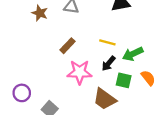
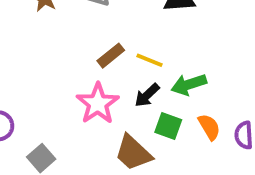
brown rectangle: (68, 46) -> (111, 56), moved
pink star: (80, 72) -> (98, 103), turned 30

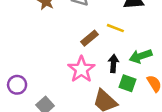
yellow line: (149, 60) -> (115, 28), moved
black arrow: (147, 95) -> (113, 64), turned 138

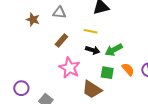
brown rectangle: (89, 38) -> (61, 41), moved
black arrow: (113, 64) -> (93, 50), moved, turned 112

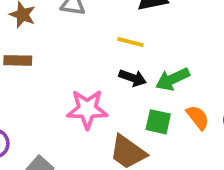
brown rectangle: (61, 41) -> (18, 60), moved, turned 48
pink star: (69, 68) -> (87, 109), turned -30

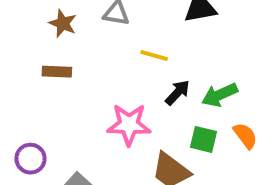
yellow line: (130, 42) -> (154, 56), moved
black arrow: (133, 78) -> (178, 93), turned -68

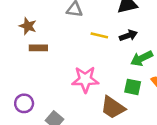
brown star: (63, 23) -> (28, 26), moved
black arrow: (178, 93) -> (128, 35), moved, turned 30

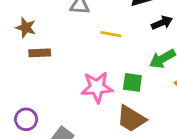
black arrow: (128, 35) -> (162, 23), moved
green square: (133, 87) -> (132, 82), moved

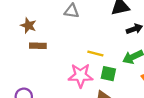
yellow line: (111, 34) -> (95, 54), moved

